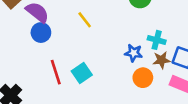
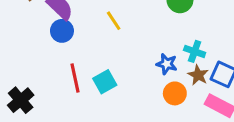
brown star: (161, 60) -> (198, 75), turned 30

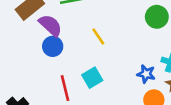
cyan square: (105, 82) -> (92, 78), moved

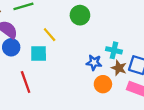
green circle: (157, 17) -> (80, 15), moved
cyan square: (92, 78) -> (39, 54), moved, turned 36

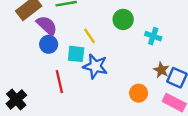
cyan cross: (114, 50) -> (153, 36), moved
blue star: (94, 63) -> (95, 66), moved, size x1.5
brown star: (119, 68) -> (161, 70), moved

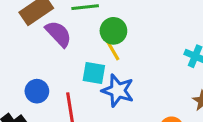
green circle: (123, 19) -> (113, 31), moved
blue circle: (49, 44) -> (37, 91), moved

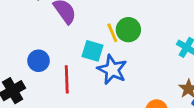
green circle: (113, 31) -> (128, 30), moved

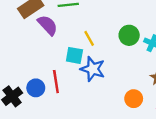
green circle: (128, 30) -> (129, 35), moved
blue circle: (39, 61) -> (36, 88), moved

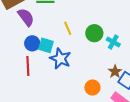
yellow line: (89, 38) -> (68, 28), moved
blue circle: (36, 88) -> (32, 43), moved

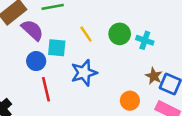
blue circle: (32, 43) -> (36, 61), moved
cyan square: (46, 45) -> (57, 48), moved
blue star: (60, 59) -> (84, 73), turned -30

